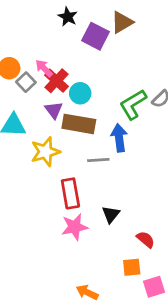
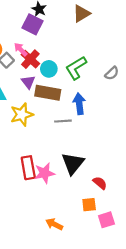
purple square: (95, 36) -> (33, 24), moved
green L-shape: (133, 104) -> (76, 68), moved
red rectangle: (70, 193) -> (28, 168), moved
black triangle: (111, 214) -> (73, 163), size x1.6

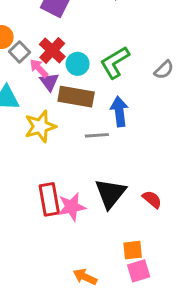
pink arrow: (21, 49) -> (39, 68), moved
red semicircle: (100, 183) -> (152, 199), moved
pink square: (106, 220) -> (139, 271), moved

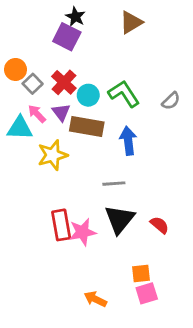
green L-shape: (115, 62) -> (124, 94), turned 88
pink arrow: (39, 68) -> (37, 114), moved
gray line: (97, 135) -> (114, 184), moved

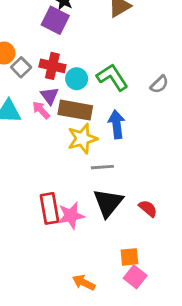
red cross: (64, 82) -> (52, 66), turned -30
pink arrow: (37, 114) -> (41, 110), moved
yellow star: (53, 155) -> (82, 139), moved
pink square: (147, 293) -> (135, 277), turned -35

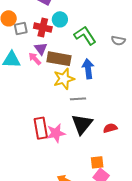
gray square: (21, 67) -> (21, 29), turned 32
cyan circle: (77, 79) -> (60, 19), moved
gray semicircle: (159, 84) -> (118, 41), turned 56
red semicircle: (148, 208) -> (110, 128), turned -56

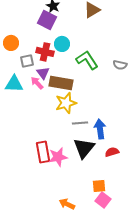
gray square: (21, 29) -> (27, 61), moved
blue arrow: (88, 69) -> (100, 129), moved

